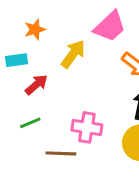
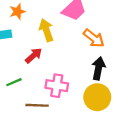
yellow arrow: (73, 54) -> (46, 30), turned -55
red arrow: (36, 85) -> (34, 56), moved

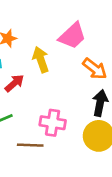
red arrow: (34, 56) -> (14, 83), moved

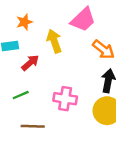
brown line: (30, 145) -> (33, 126), moved

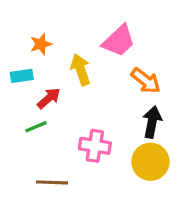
green line: (21, 95) -> (36, 127), moved

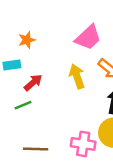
yellow arrow: (81, 70) -> (77, 76), moved
pink cross: (95, 146) -> (83, 144), moved

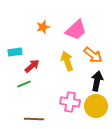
orange star: (27, 40) -> (43, 27), moved
pink cross: (83, 144) -> (70, 102), moved

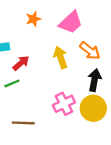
pink cross: (70, 102) -> (64, 104), turned -36

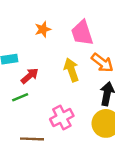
pink trapezoid: (71, 22) -> (82, 33), turned 115
pink cross: (64, 104) -> (62, 117), moved

